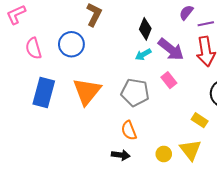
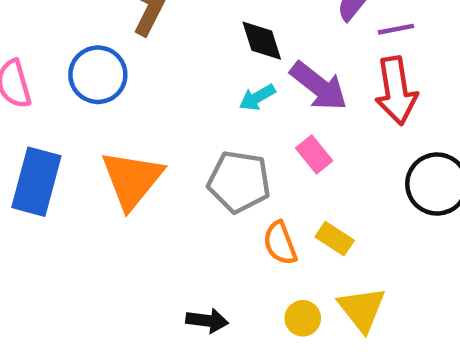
black diamond: (145, 29) -> (262, 41), turned -40
yellow rectangle: (200, 120) -> (335, 239), moved
orange semicircle: (129, 130) -> (280, 243), moved

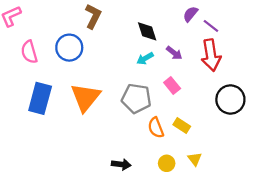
purple line: (396, 29) -> (211, 26), turned 49
purple arrow: (319, 86) -> (174, 53), size x0.6
yellow triangle: (362, 309) -> (195, 159), size x0.6

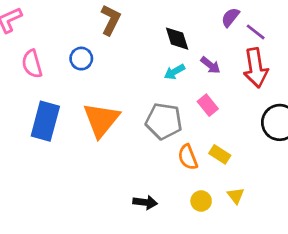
blue circle: (69, 48) -> (81, 59), size x0.7

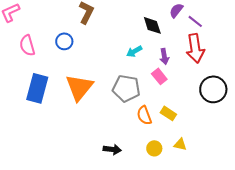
black diamond: (177, 39) -> (152, 25), moved
purple arrow: (210, 65) -> (164, 56), moved, turned 42
yellow triangle: (236, 196) -> (180, 144), turned -40

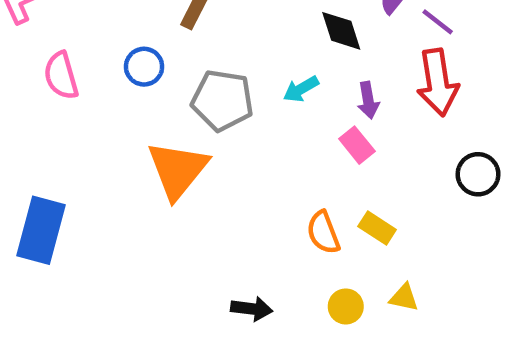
blue rectangle: (37, 88) -> (41, 230), moved
gray pentagon: (126, 88) -> (222, 100), moved
black circle: (213, 89) -> (478, 174), size x0.7

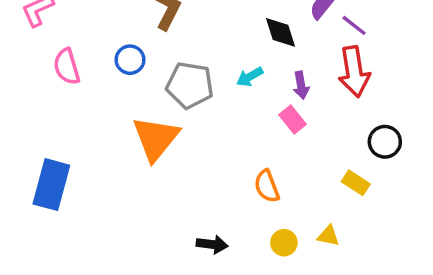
yellow rectangle: (377, 228) -> (356, 183), moved

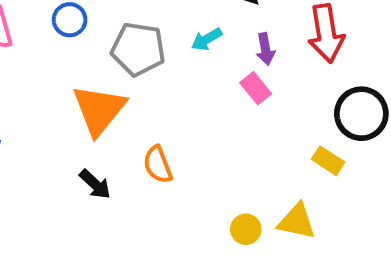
black circle: (385, 142) -> (361, 114), size x1.4
orange semicircle: (267, 186) -> (158, 165), moved
yellow triangle: (328, 236) -> (297, 221), size x1.5
black arrow: (212, 244) -> (95, 184), moved, turned 36

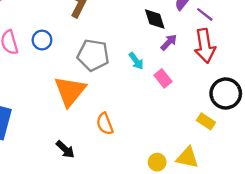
blue circle: (70, 20) -> (42, 40), moved
cyan arrow: (207, 39) -> (136, 61), moved, turned -96
purple arrow: (265, 49) -> (169, 42), moved, turned -126
black arrow: (95, 184) -> (65, 149), moved

